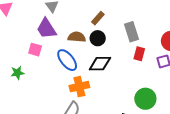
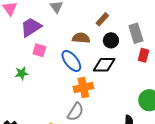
purple trapezoid: (46, 29) -> (31, 27), moved, turned 90
black circle: (98, 38) -> (111, 40), moved

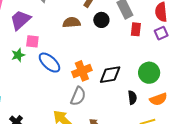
blue ellipse: (71, 61) -> (49, 63), moved
black diamond: (104, 65) -> (110, 75), moved
green star: (22, 73) -> (18, 55), moved

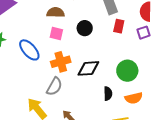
black circle: (101, 20) -> (85, 28), moved
pink square: (32, 41) -> (56, 34), moved

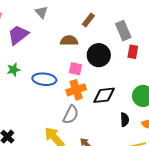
black circle: (85, 28) -> (99, 55), size x1.5
pink square: (56, 34) -> (76, 69), moved
blue ellipse: (29, 50) -> (44, 79), turned -40

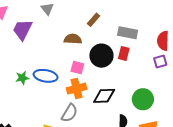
gray rectangle: (123, 31) -> (128, 33), turned -60
purple trapezoid: (18, 35) -> (22, 30), turned -30
red rectangle: (133, 52) -> (124, 53), moved
green star: (13, 70) -> (22, 78), moved

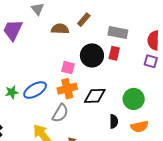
brown semicircle: (73, 39) -> (60, 29), moved
purple square: (160, 62) -> (151, 61), turned 32
blue ellipse: (46, 76) -> (35, 90), moved, turned -40
green star: (22, 78) -> (12, 92), moved

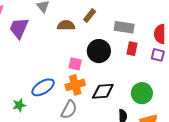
red rectangle: (114, 53) -> (132, 49), moved
green star: (12, 92) -> (19, 105), moved

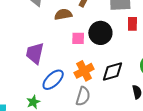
purple trapezoid: (19, 28) -> (35, 53), moved
pink square: (75, 64) -> (78, 38), moved

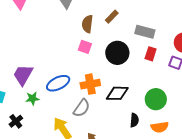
brown semicircle: (63, 14) -> (87, 24), turned -90
pink square: (78, 38) -> (85, 47), moved
purple trapezoid: (35, 53) -> (23, 75), moved

